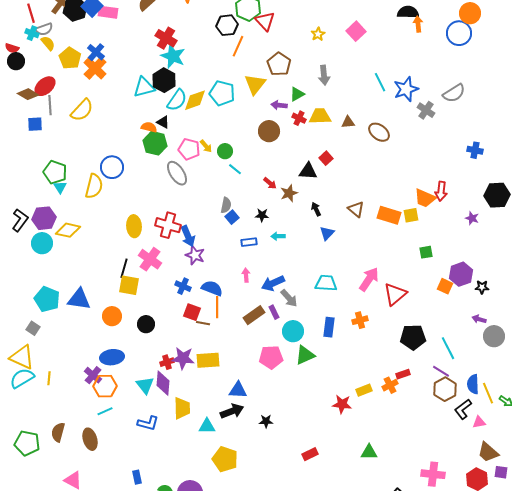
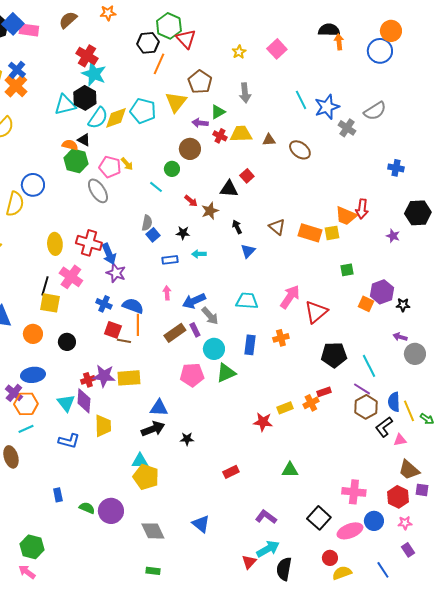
green circle: (225, 151) -> (172, 169), moved
cyan triangle: (207, 426) -> (140, 461), moved

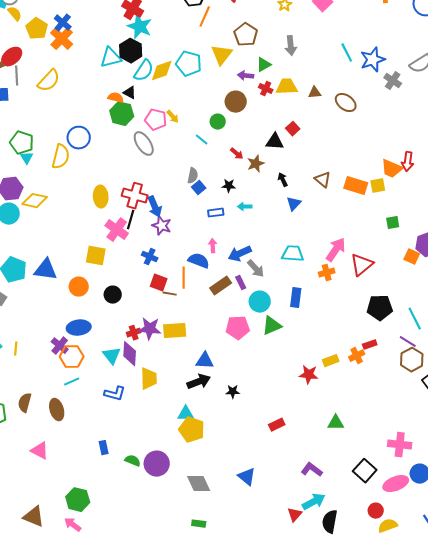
black line: (45, 286) -> (131, 220), moved
blue semicircle: (133, 306) -> (199, 261), moved
orange cross: (281, 338) -> (327, 273), moved

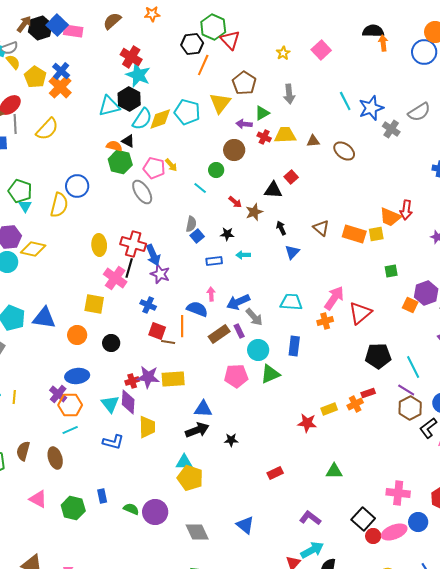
green hexagon: (78, 500) -> (73, 508), moved
red circle: (376, 511) -> (373, 536), moved

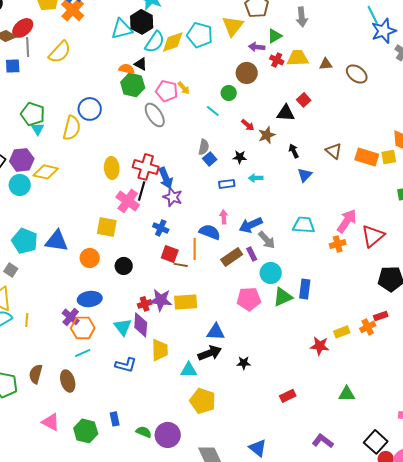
cyan line: (345, 101) -> (373, 15), moved
blue rectangle: (294, 346) -> (305, 289), moved
cyan triangle: (184, 462) -> (189, 370), moved

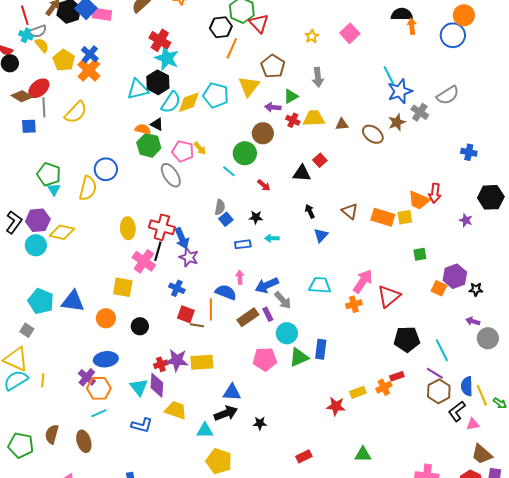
green circle: (229, 93) -> (245, 153), size x1.5
brown star: (267, 135) -> (397, 122), moved
yellow trapezoid: (160, 350) -> (176, 410), turned -70

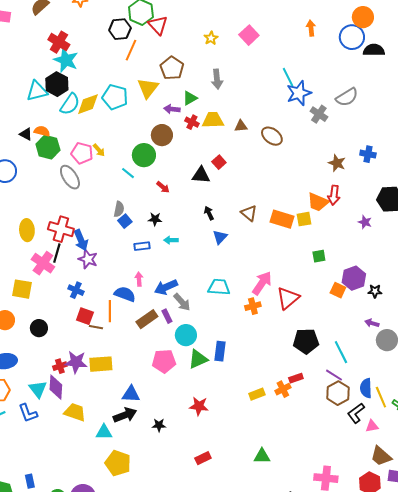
black semicircle: (402, 14) -> (374, 50), moved
brown star: (397, 122) -> (337, 163), moved, turned -30
black triangle: (157, 124) -> (26, 134), moved
red star: (336, 406) -> (199, 406), moved
blue L-shape: (142, 425) -> (28, 413), moved, turned 55

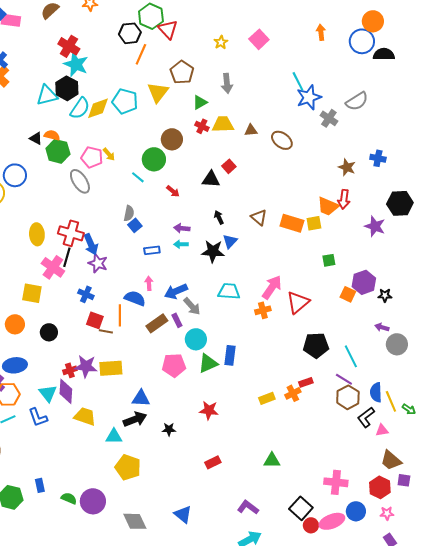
purple arrow: (172, 109) -> (182, 228), moved
black star: (155, 219) -> (213, 251), moved, size x1.6
purple star: (365, 222) -> (375, 226), size x1.5

